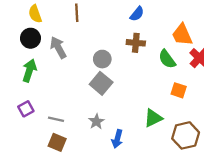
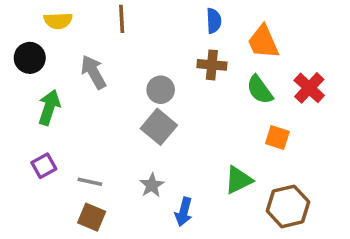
yellow semicircle: (35, 14) -> (58, 21), turned -72
blue semicircle: (137, 14) -> (214, 21), turned -42
orange trapezoid: (182, 35) -> (263, 42), moved
black circle: (30, 38) -> (30, 58), moved

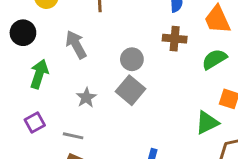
green semicircle: (260, 90) -> (214, 59), turned 95
green triangle: (238, 180) -> (207, 123), moved
gray star: (152, 185) -> (86, 98), moved

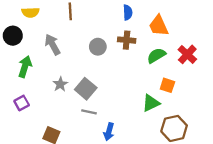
gray circle: (132, 59) -> (98, 47), moved
gray square: (130, 90) -> (86, 89), moved
gray line: (73, 136) -> (89, 112), moved

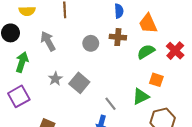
purple square: (22, 103) -> (19, 96), size x1.5
gray line: (89, 112) -> (111, 104), moved, turned 40

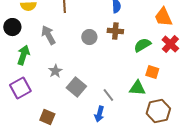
orange trapezoid: (148, 24) -> (163, 17), moved
gray square: (79, 83) -> (76, 87), moved
green triangle: (141, 96) -> (137, 88), turned 30

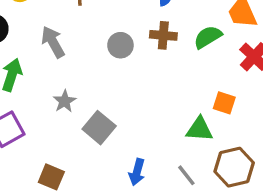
green semicircle: (142, 45) -> (208, 37), moved
gray line: (108, 95) -> (186, 175), moved

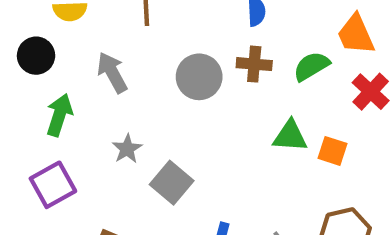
gray circle: (120, 45) -> (199, 77), size x1.4
green triangle: (200, 129) -> (290, 136), moved

